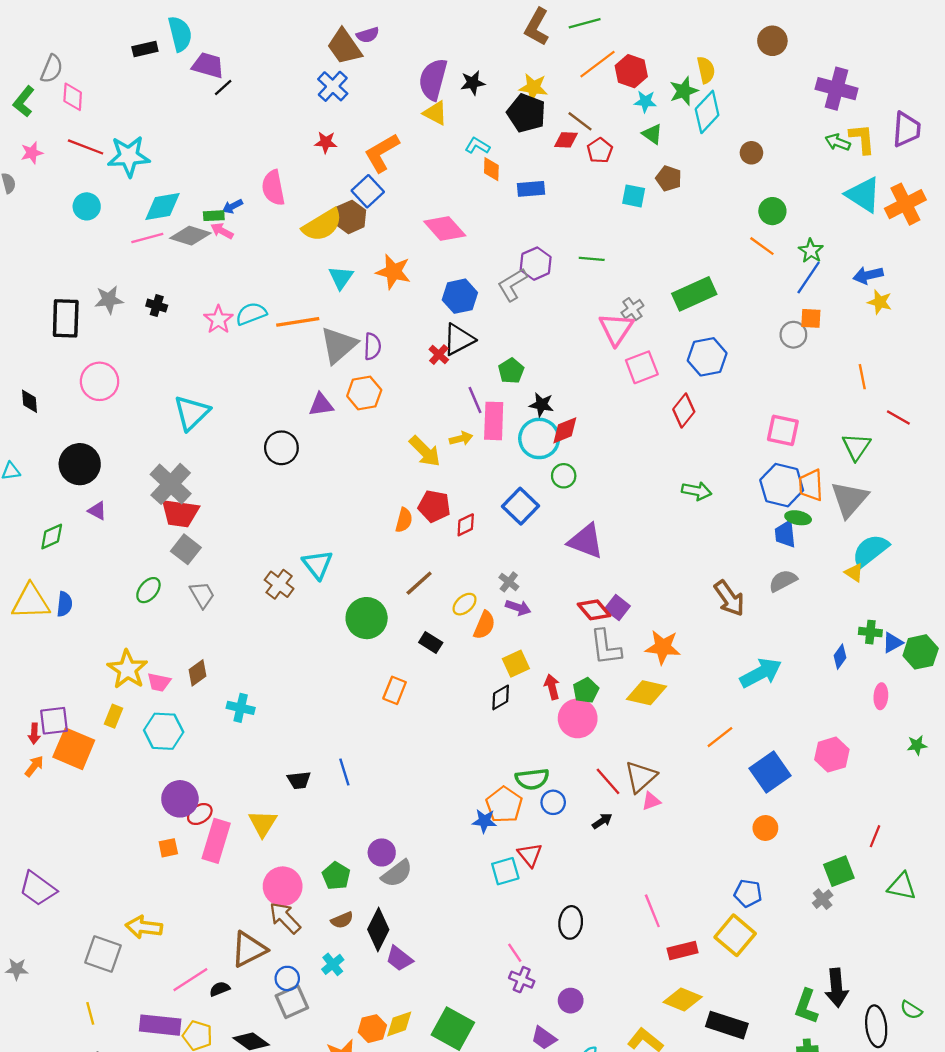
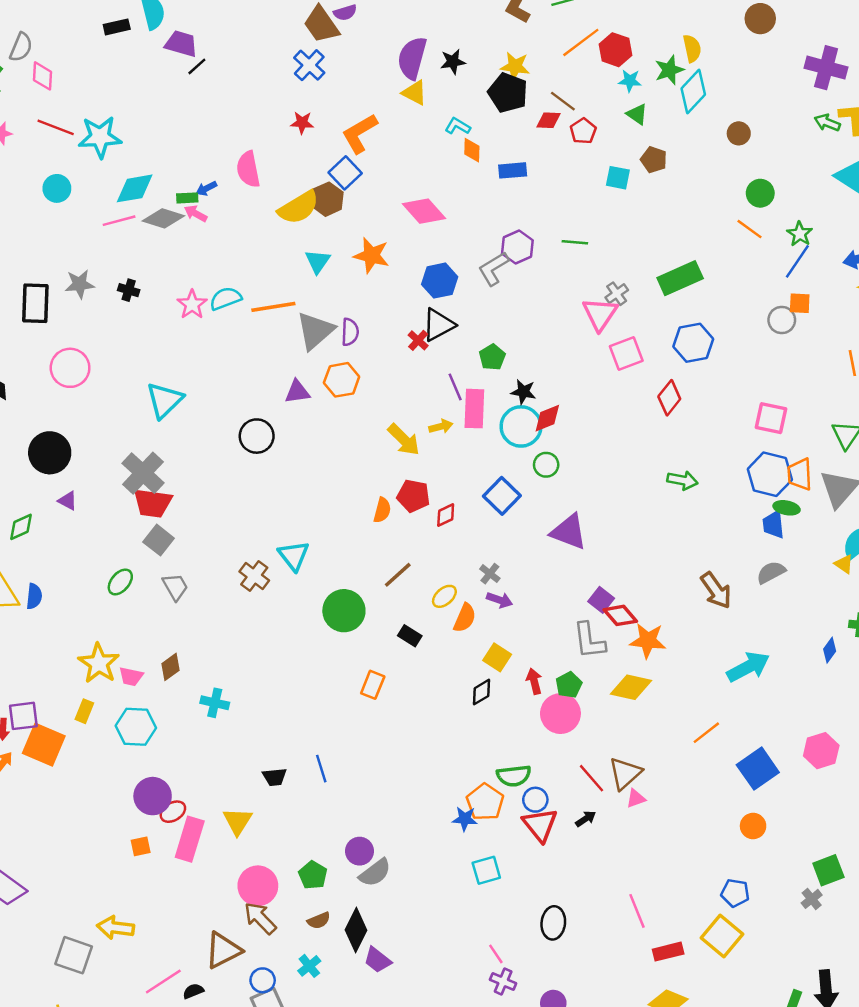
red diamond: (594, 610) -> (620, 615), moved
yellow square: (516, 664) -> (497, 657), turned -32
red triangle: (530, 855) -> (540, 825), moved, size x1.4

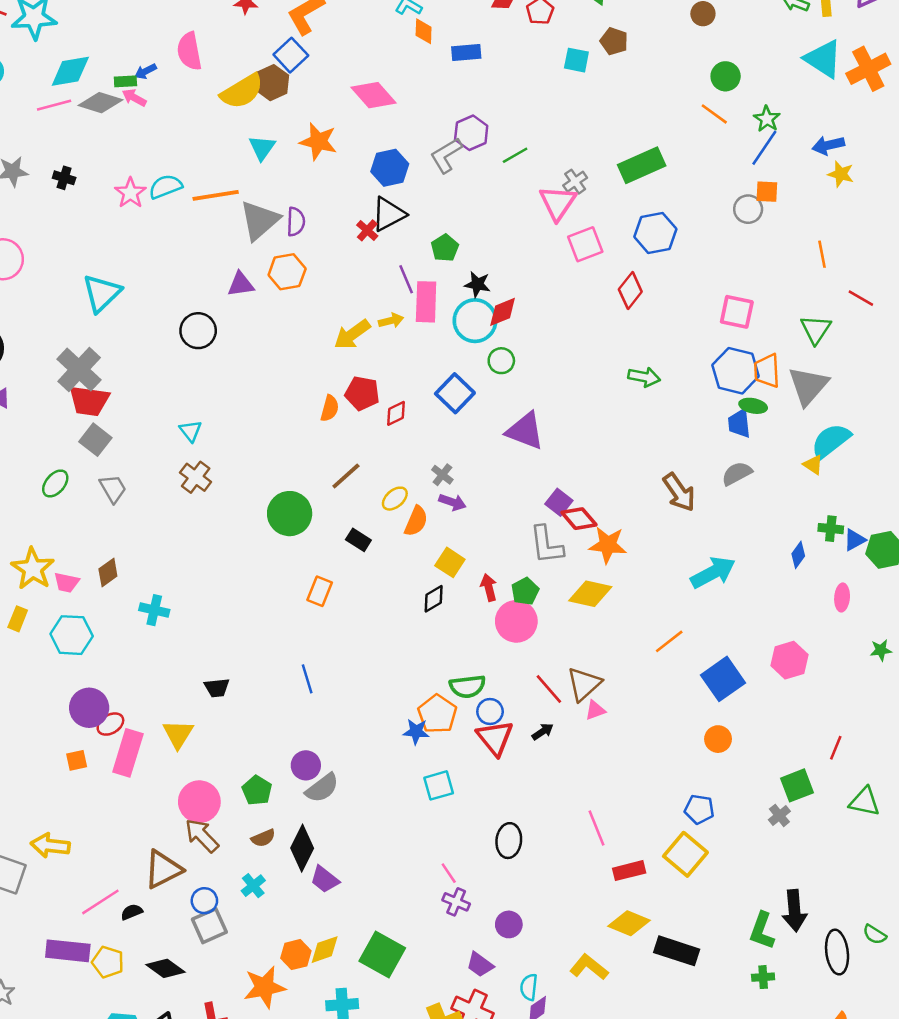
green line: (575, 242) -> (515, 155), moved, turned -35
yellow arrow: (404, 440) -> (352, 334), turned 99
cyan triangle: (294, 556) -> (191, 431), moved, size x0.7
blue line: (321, 769) -> (307, 679), moved

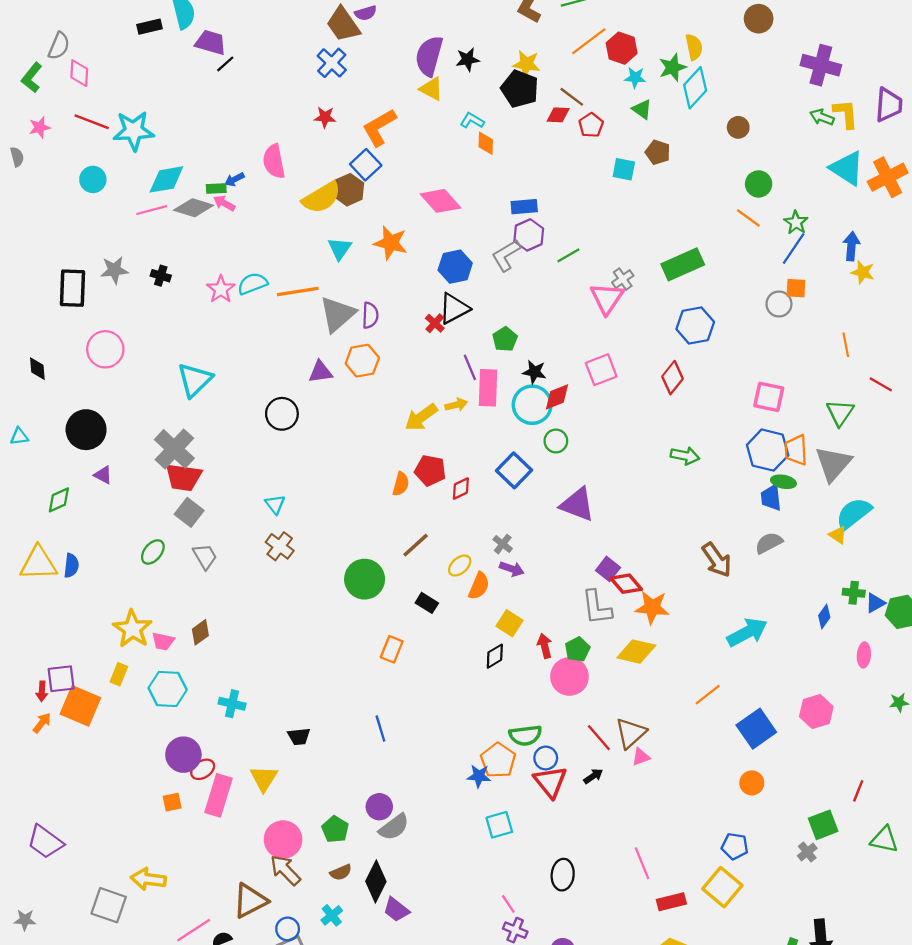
blue rectangle: (466, 53) -> (524, 207), moved
blue arrow: (828, 145) -> (851, 246), turned 108
pink square: (585, 244) -> (601, 370), moved
cyan cross: (154, 610) -> (232, 704), moved

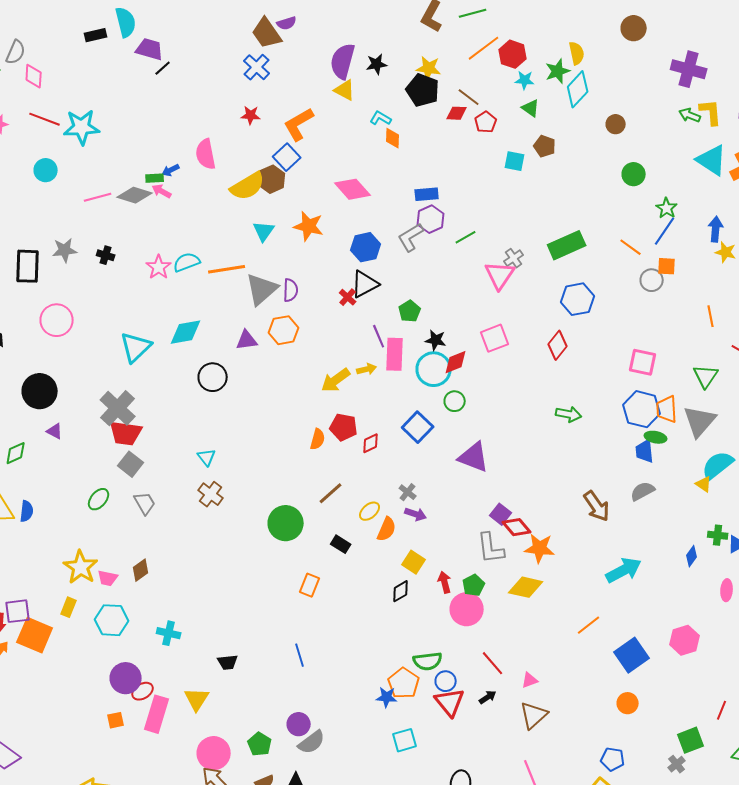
cyan diamond: (166, 179) -> (186, 332), moved
orange line: (748, 218) -> (631, 247), moved
brown triangle: (631, 733) -> (534, 715), moved

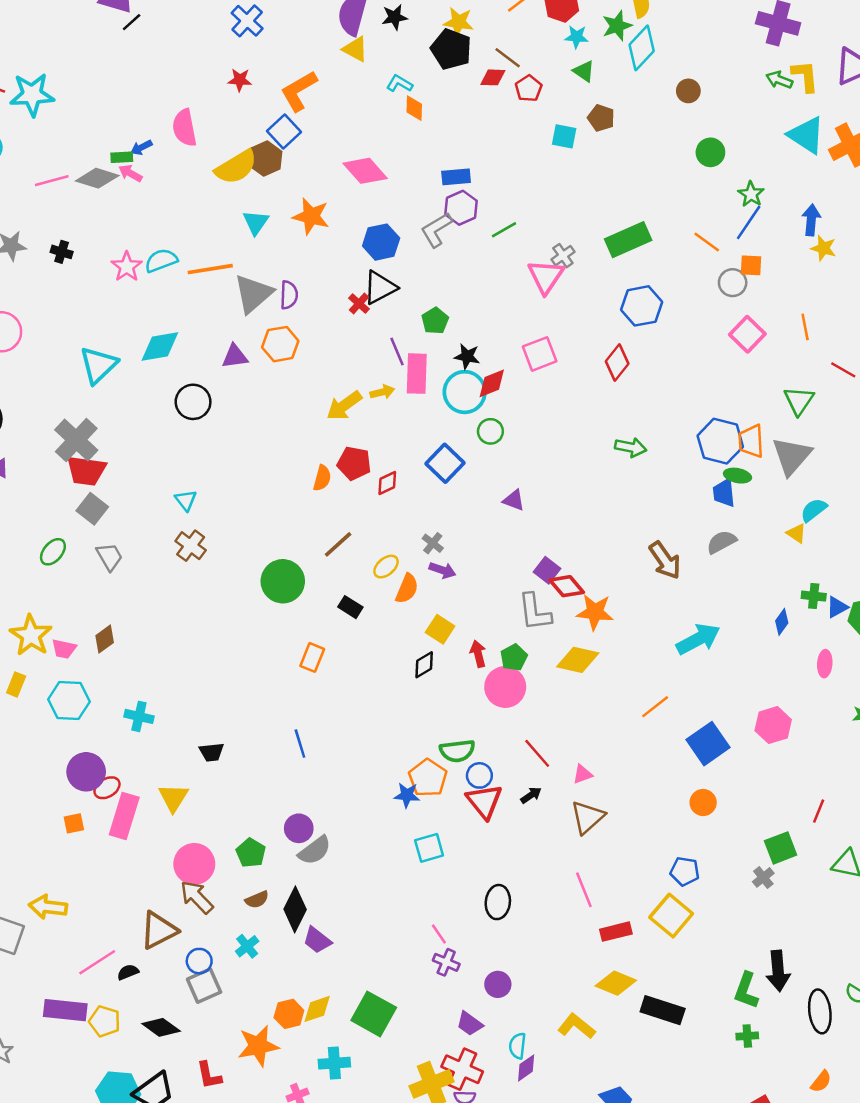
pink square: (643, 362) -> (747, 334), moved, turned 32
purple triangle: (474, 457) -> (514, 500), size x0.6
cyan semicircle: (718, 465) -> (814, 510), size x0.7

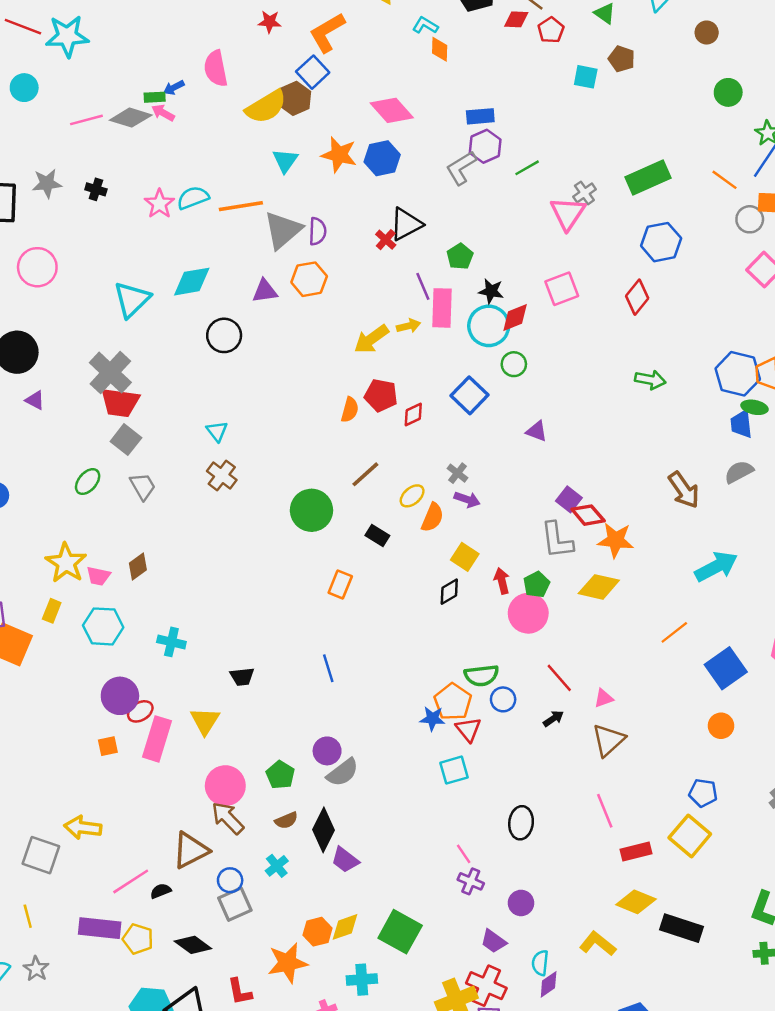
blue hexagon: (381, 242) -> (382, 158), moved
red triangle: (484, 801) -> (468, 729), moved, size x0.7

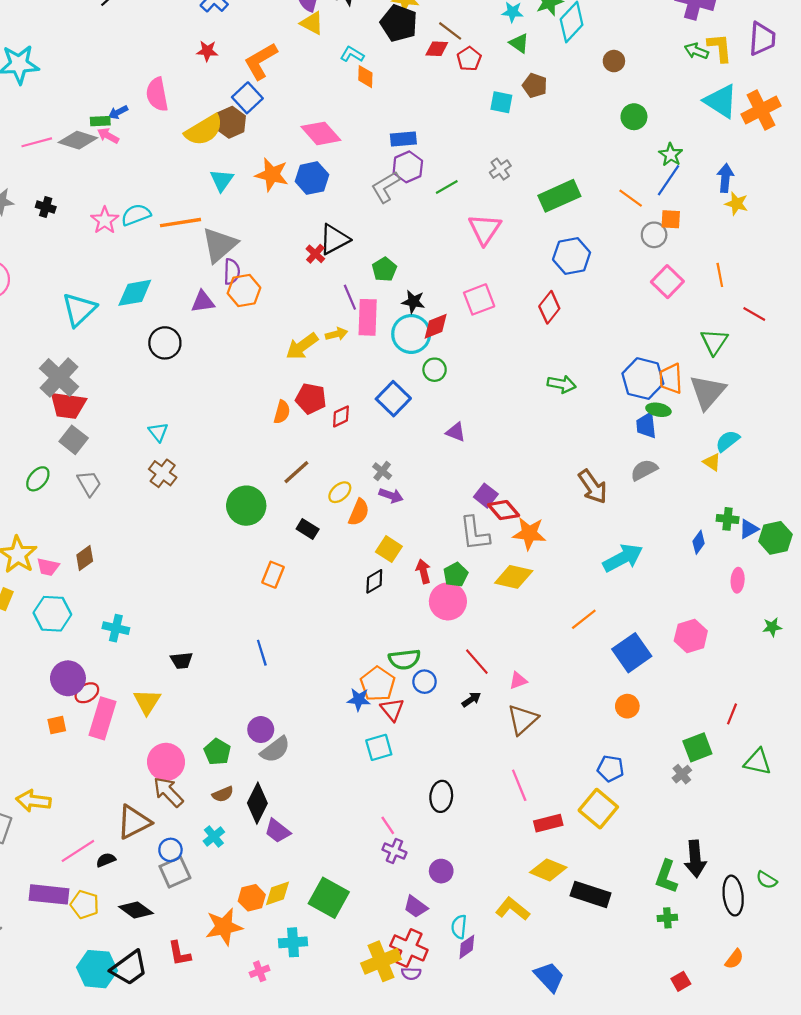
gray cross: (584, 193) -> (500, 169), moved
purple semicircle: (317, 231) -> (232, 272), moved

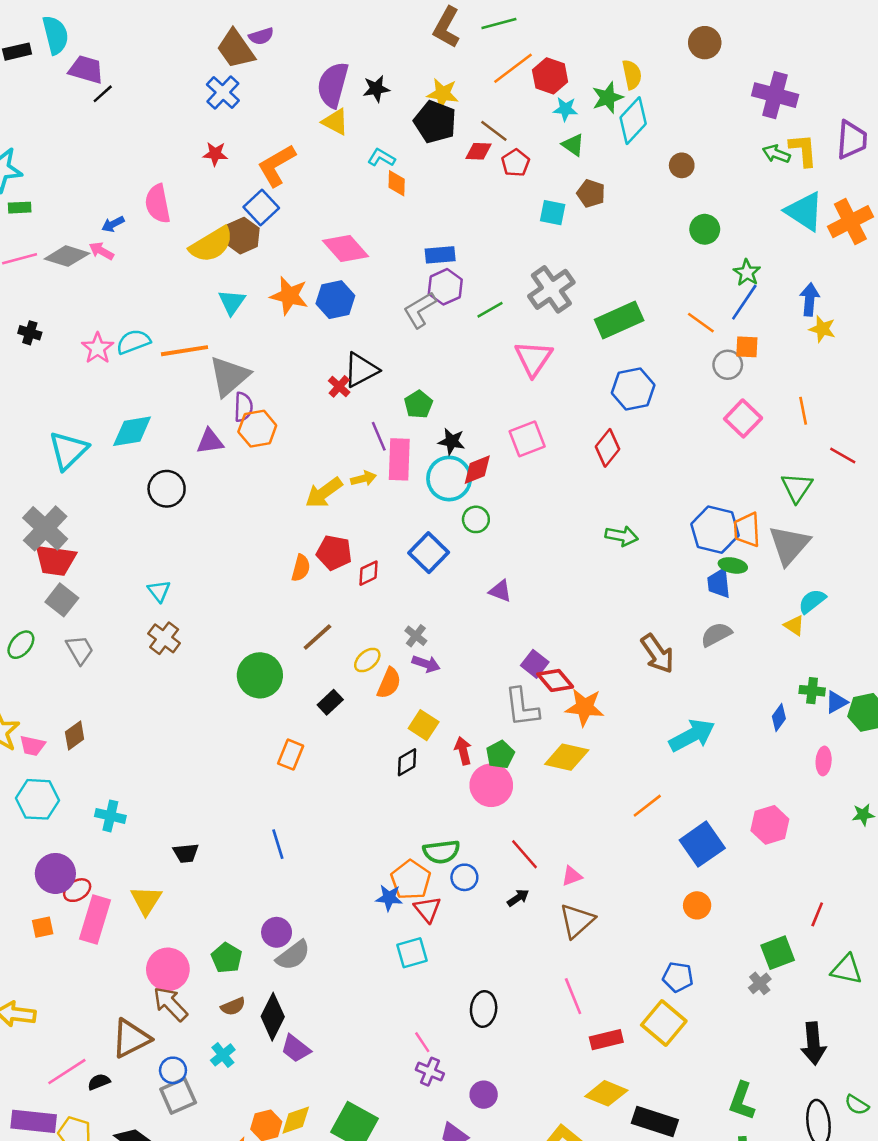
green rectangle: (100, 121) -> (20, 208), moved
gray cross: (500, 169) -> (551, 289), size x1.8
black rectangle: (308, 529) -> (330, 702), turned -75
black arrow: (695, 859) -> (813, 1043), moved

